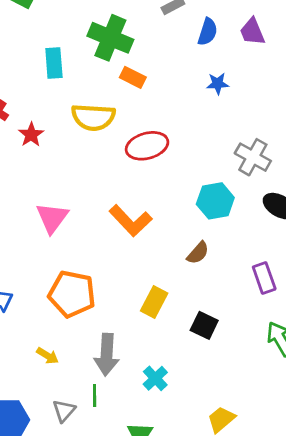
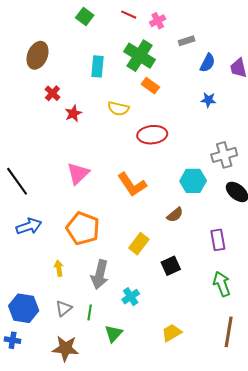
yellow semicircle: (93, 117) -> (118, 109), size x0.7
gray cross: (253, 157) -> (224, 155), turned 35
black square: (204, 325) -> (171, 266), turned 30
yellow arrow: (48, 356) -> (59, 268), turned -140
green line: (95, 396) -> (90, 312), moved

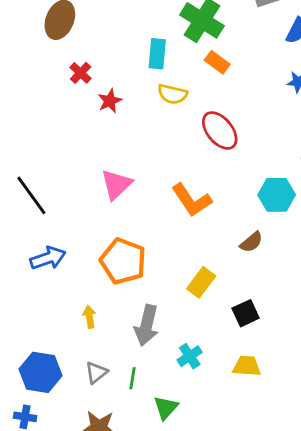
cyan rectangle: (97, 66) -> (157, 54), moved
red ellipse: (152, 135) -> (220, 131), turned 56
yellow trapezoid: (172, 333) -> (247, 366), moved, turned 35

